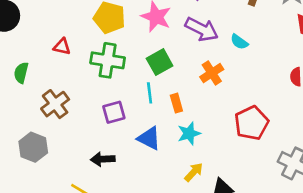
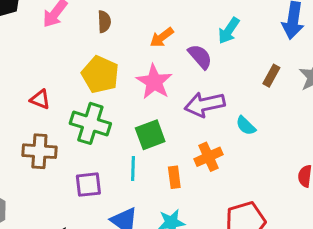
purple arrow: (202, 29) -> (205, 104), turned 132
orange rectangle: (176, 103) -> (174, 177), moved
brown cross: (55, 104) -> (39, 151), moved, turned 32

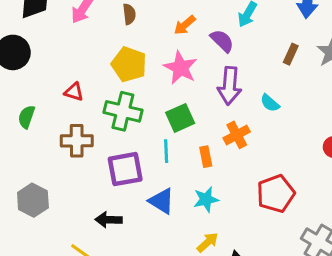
purple arrow: (205, 104) -> (230, 86), turned -69
purple square: (88, 185) -> (125, 169), size x1.4

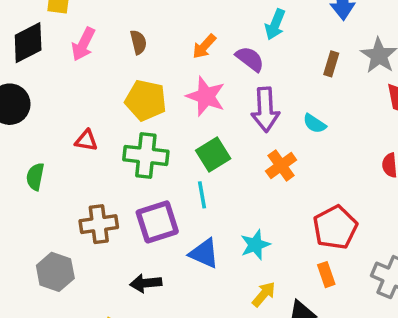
brown cross: (77, 141) -> (99, 224), moved
orange rectangle: (206, 157) -> (326, 275), moved

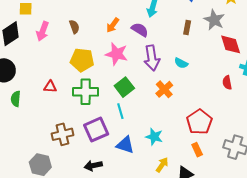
green semicircle: (35, 177) -> (16, 99), moved
cyan star: (255, 245) -> (154, 137), turned -30

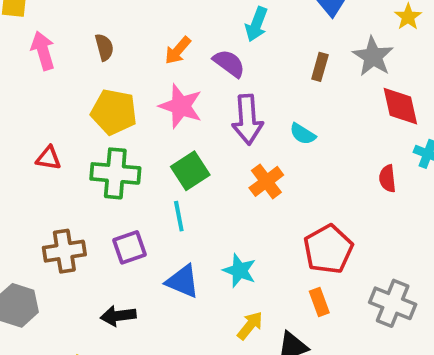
pink arrow: (43, 31) -> (43, 51), turned 138
purple square: (96, 130) -> (130, 247), size x0.7

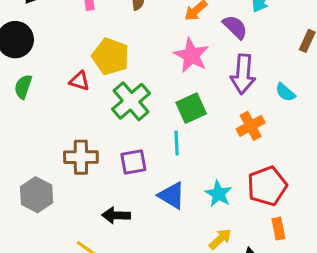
yellow pentagon: (114, 112) -> (111, 56), moved
green cross: (115, 173) -> (131, 101), turned 36
red pentagon: (328, 249) -> (267, 186), moved

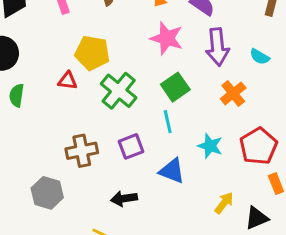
cyan star: (218, 194) -> (210, 146), moved

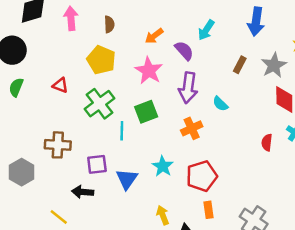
yellow pentagon: (92, 53) -> (101, 60), moved
cyan line: (168, 122) -> (122, 131), moved
purple square: (131, 146) -> (97, 164), moved
blue triangle: (172, 171) -> (127, 179), turned 30
yellow arrow: (224, 203) -> (163, 215), turned -72

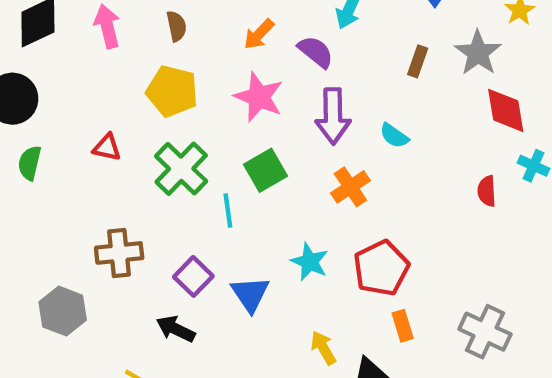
purple square: (97, 164) -> (193, 276), turned -30
black arrow: (83, 192) -> (176, 329), turned 30

